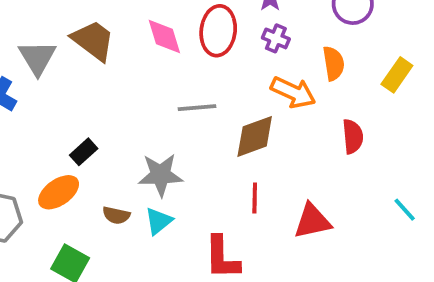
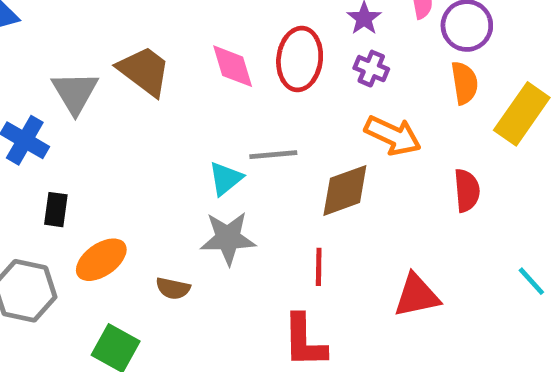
orange semicircle: (334, 63) -> (464, 83), moved
yellow rectangle: (397, 75) -> (522, 114), size x1.4
black rectangle: (84, 152) -> (56, 210), moved, turned -40
red line: (255, 198) -> (319, 267), moved
cyan triangle: (159, 221) -> (226, 178), moved

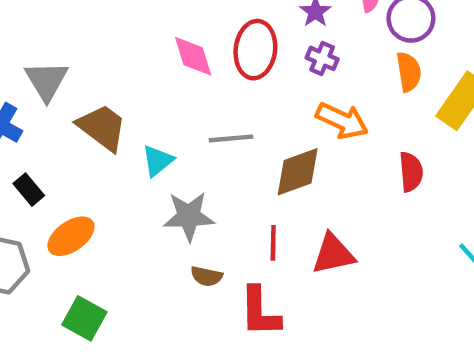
brown trapezoid: (144, 71) -> (102, 127), moved
cyan triangle: (226, 178) -> (158, 161), moved
black rectangle: (56, 210) -> (29, 190), turned -48
brown semicircle: (173, 288) -> (207, 276), moved
red triangle: (417, 296) -> (333, 254), moved

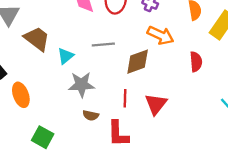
orange ellipse: (71, 236) -> (21, 95), turned -75
red triangle: (333, 254) -> (156, 104), turned -40
green square: (84, 318) -> (43, 137), moved

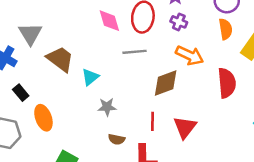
gray line: (103, 44) -> (135, 52), moved
red semicircle: (196, 62) -> (227, 83), size x1.4
gray star: (82, 85) -> (107, 107), size x0.7

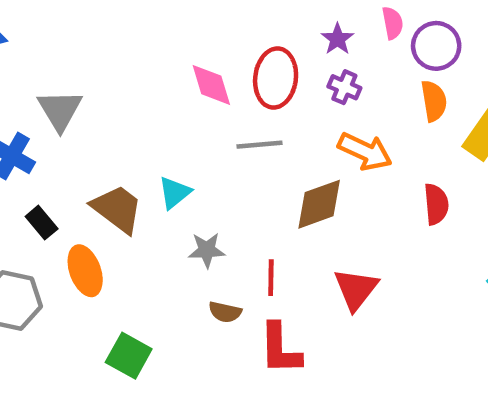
brown trapezoid: (60, 59) -> (117, 209), moved
red semicircle: (227, 83) -> (436, 204), size x0.7
red line: (152, 121) -> (271, 278), moved

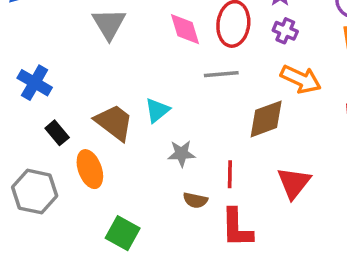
gray triangle: (60, 110) -> (109, 24), moved

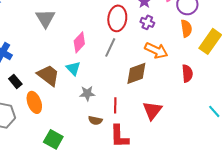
pink diamond: (185, 29) -> (79, 42), moved, turned 60
gray line: (221, 74) -> (110, 47), turned -60
cyan triangle: (157, 110) -> (73, 68), turned -35

